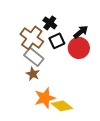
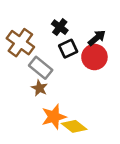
brown cross: (32, 38) -> (20, 43), moved

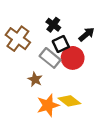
red circle: (94, 57) -> (73, 58), moved
gray rectangle: (41, 68) -> (50, 58), moved
yellow diamond: (74, 126) -> (69, 101), moved

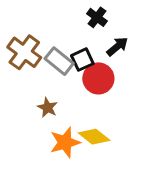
black cross: (53, 25) -> (97, 17), moved
gray rectangle: (50, 58) -> (59, 61), moved

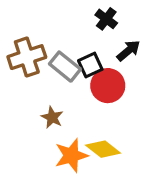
brown cross: (24, 52) -> (27, 57), turned 36

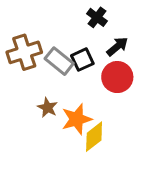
red circle: (108, 86) -> (117, 77), moved
yellow diamond: (103, 149) -> (94, 137), turned -76
orange star: (71, 155) -> (77, 119), moved

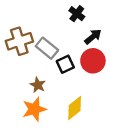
black square: (82, 60) -> (65, 64), moved
orange star: (77, 119) -> (34, 109), moved

